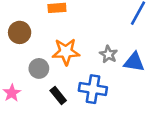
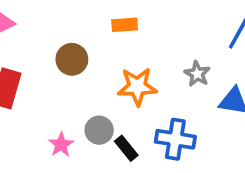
gray star: (108, 54) -> (197, 74), moved
gray circle: (39, 68) -> (99, 130), moved

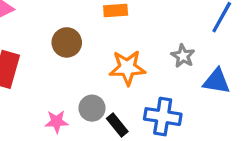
pink star: (61, 145) -> (57, 122), turned 30

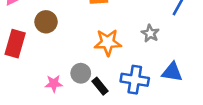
brown circle: (67, 42) -> (46, 22), moved
blue triangle: (217, 81) -> (172, 72), moved

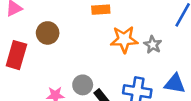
orange star: (108, 42) -> (124, 39), moved

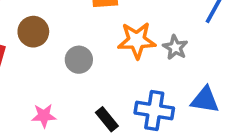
gray circle: (83, 85) -> (79, 60), moved

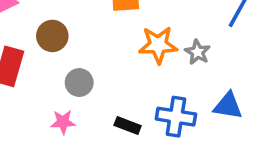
gray circle: (79, 60) -> (79, 83), moved
black rectangle: (107, 119) -> (128, 126), turned -30

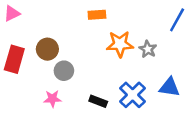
brown circle: (52, 36) -> (47, 49), moved
blue cross: (176, 117) -> (133, 95), turned 36

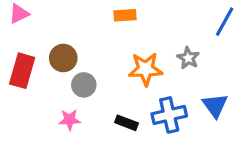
orange star: (120, 44) -> (146, 69), moved
blue triangle: (169, 87) -> (215, 105), turned 45
blue cross: (133, 95) -> (169, 115), turned 32

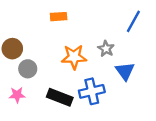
blue triangle: (215, 105) -> (125, 71), moved
black rectangle: (127, 123) -> (60, 97), size x1.5

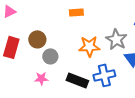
gray star: (106, 49) -> (116, 39), size x1.5

